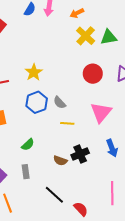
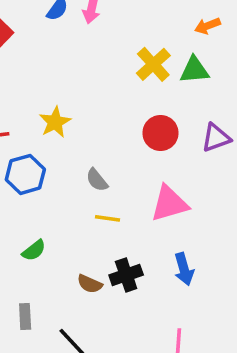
orange arrow: (77, 13) -> (207, 26), moved
blue hexagon: (37, 102) -> (25, 174), moved
pink triangle: (101, 112) -> (169, 204), turned 30
gray rectangle: (26, 172) -> (25, 316), moved

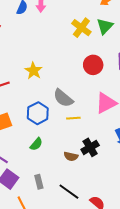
green triangle: (194, 70) -> (105, 26), turned -30
blue hexagon: (25, 174) -> (38, 113), moved
gray semicircle: (97, 180) -> (63, 98), size x1.5

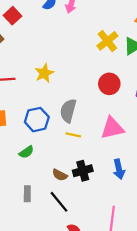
gray semicircle: (63, 98) -> (68, 111), turned 50
gray rectangle: (39, 182) -> (27, 194), moved
black line: (69, 192) -> (59, 202), moved

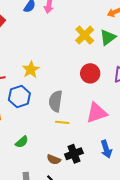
blue hexagon: (37, 120) -> (19, 97), moved

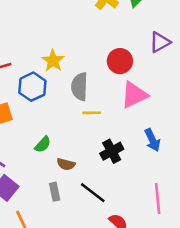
yellow star: (31, 70) -> (53, 61), moved
red circle: (90, 73) -> (120, 61), moved
brown semicircle: (54, 159) -> (66, 164), moved

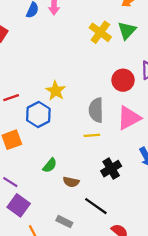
red circle: (120, 61) -> (123, 80), moved
gray semicircle: (80, 87) -> (96, 110), moved
gray rectangle: (55, 192) -> (64, 222), moved, turned -49

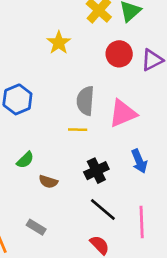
red circle: (123, 80) -> (119, 54), moved
yellow star: (56, 91) -> (59, 43), moved
black line: (96, 206) -> (103, 209), moved

